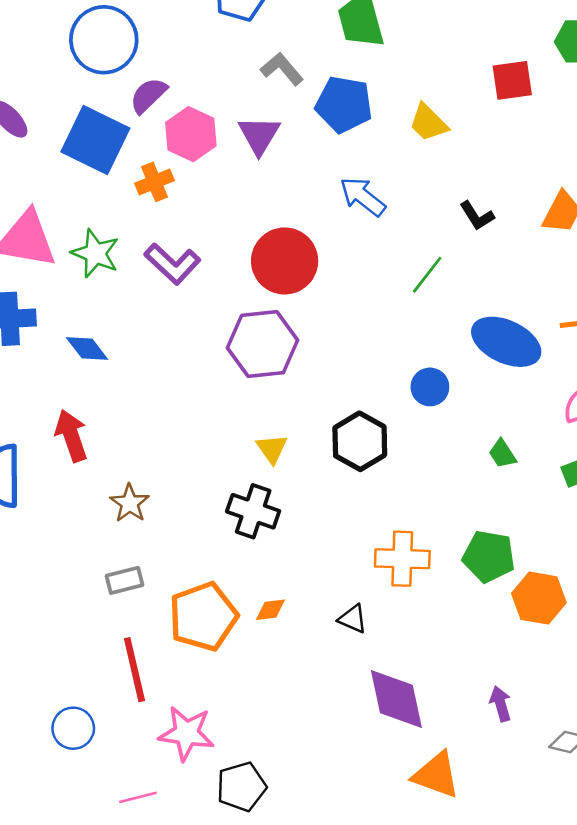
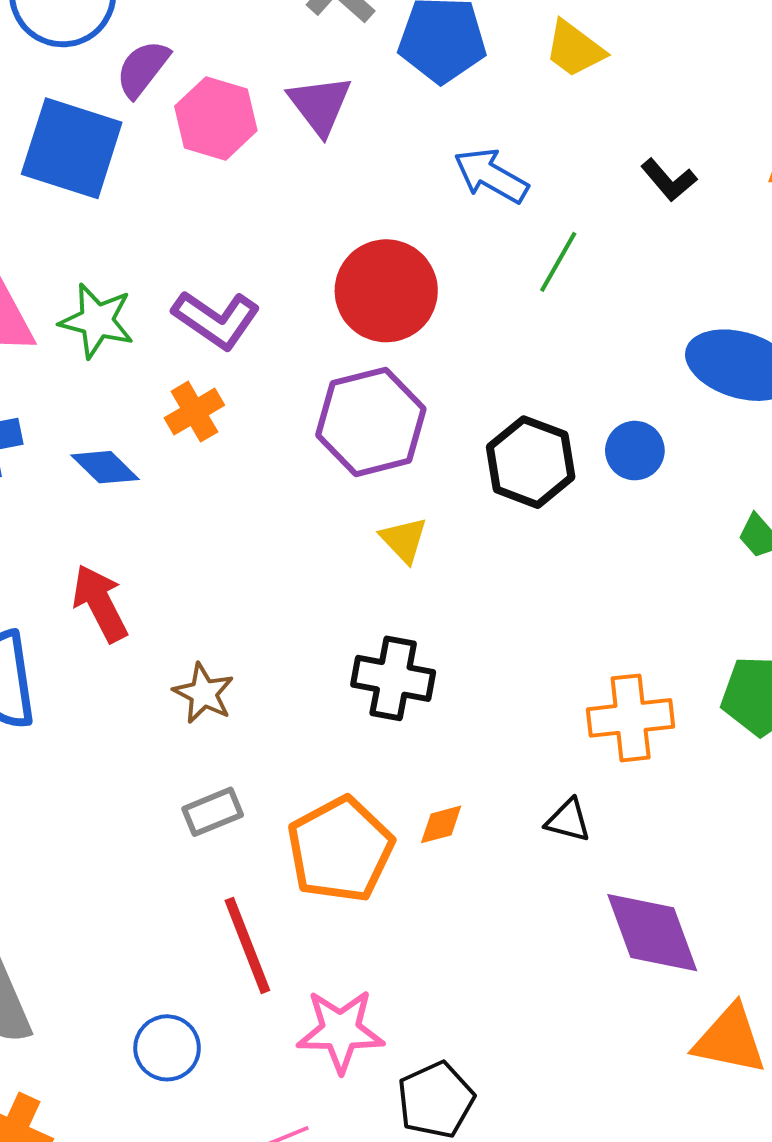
orange cross: (154, 182) -> (194, 412), moved
green line: (427, 275) -> (558, 262), moved
black hexagon: (360, 441) -> (531, 462), moved
yellow triangle: (272, 449) -> (404, 540), moved

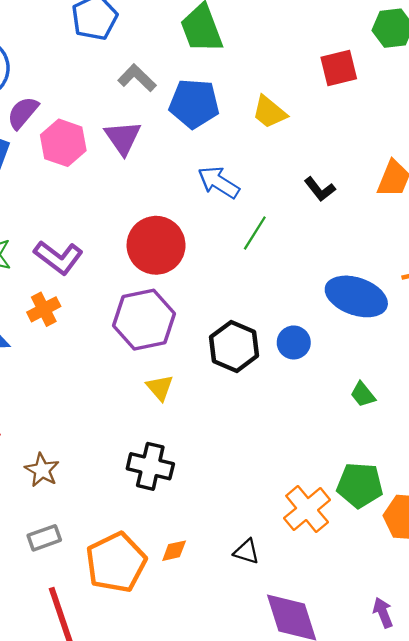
orange cross: (631, 718) -> (307, 509), moved, turned -36

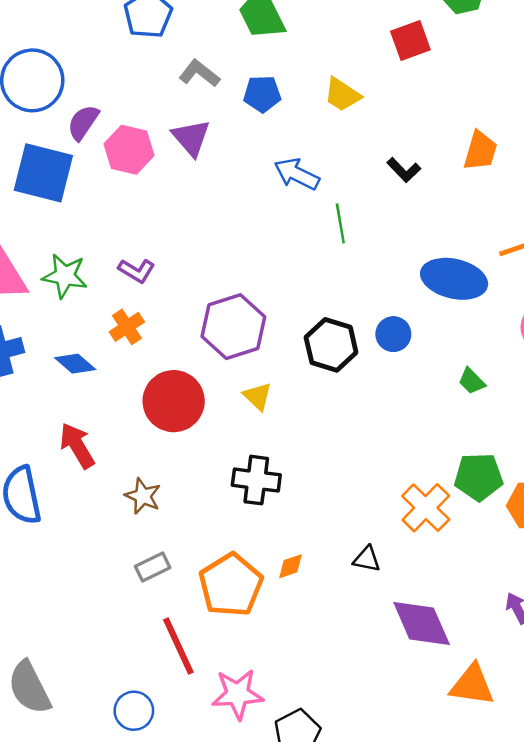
blue pentagon: (194, 104) -> (262, 94), size x0.7
green line: (255, 233) -> (340, 223), turned -36
red circle: (156, 245) -> (174, 401), moved
purple L-shape: (58, 257) -> (137, 271), size x0.7

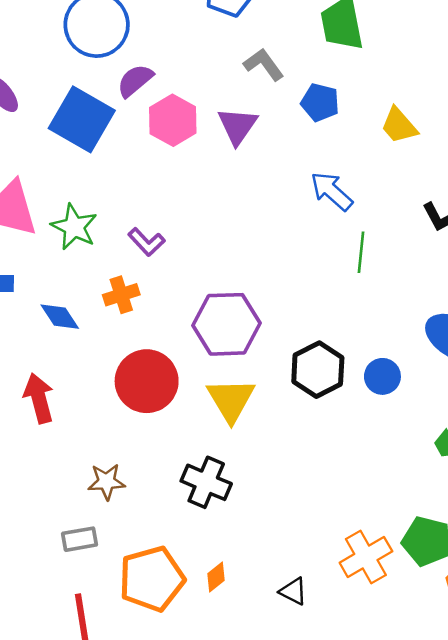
yellow triangle: (258, 396) -> (231, 400), size x1.6
brown star: (143, 496) -> (106, 482), moved, turned 30
orange diamond: (291, 566) -> (216, 577), turned -36

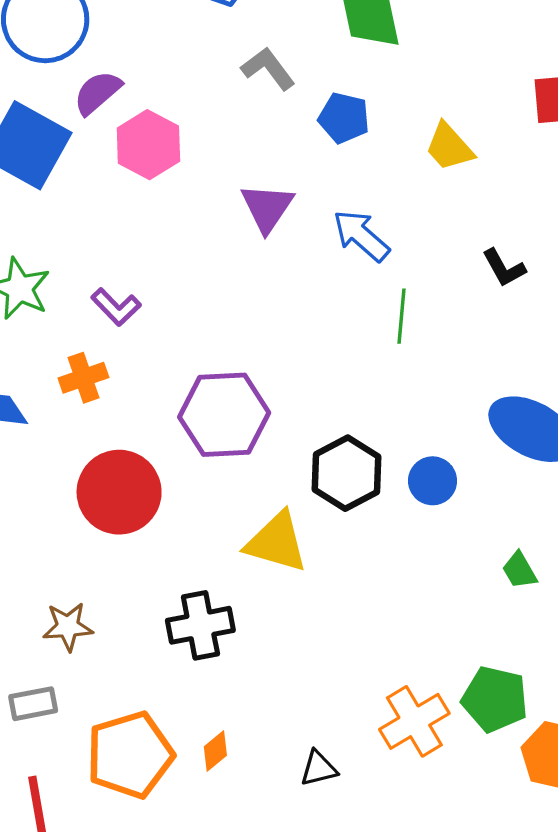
purple triangle: (238, 126) -> (267, 208), moved
yellow triangle: (231, 400) -> (277, 542), moved, turned -42
black cross: (206, 482) -> (200, 625), turned -33
black triangle: (293, 591) -> (319, 768), turned -40

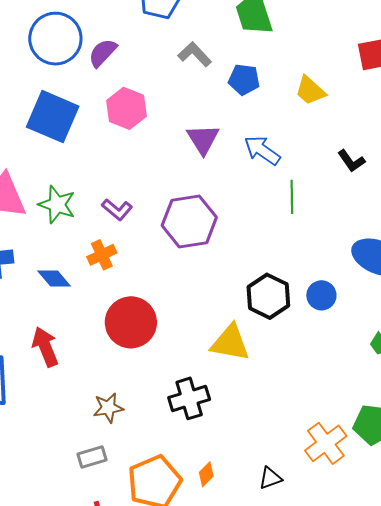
purple semicircle: (97, 93) -> (103, 53), moved
purple hexagon: (224, 415) -> (189, 221), moved

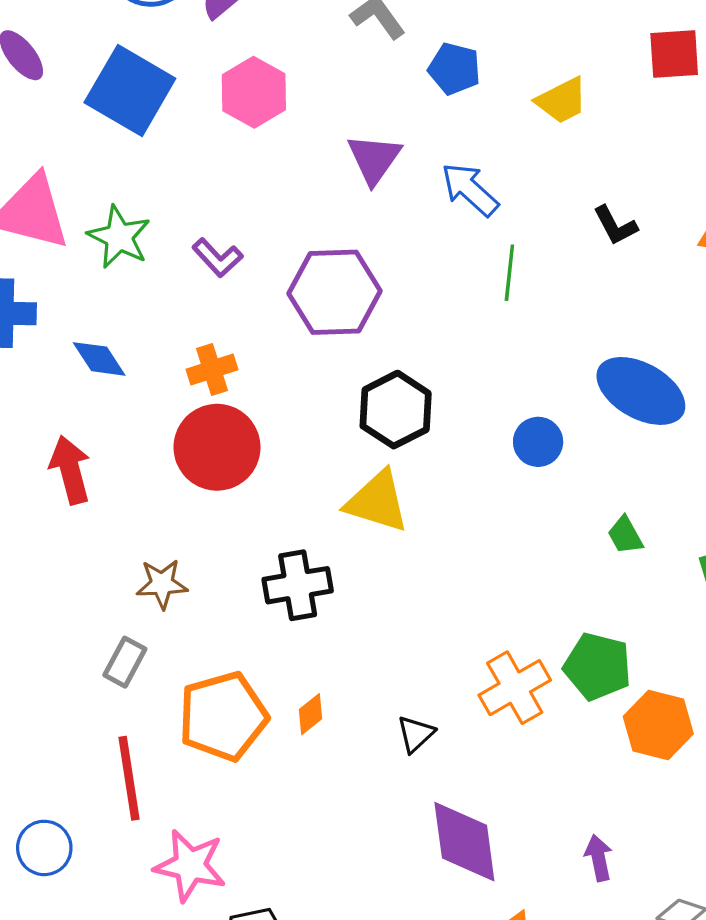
yellow trapezoid: (310, 91) -> (562, 100), turned -76
orange cross: (102, 255) -> (212, 370), moved
black hexagon: (268, 296) -> (396, 410), moved
gray rectangle: (92, 457) -> (125, 662), turned -52
black triangle: (270, 478) -> (416, 734), turned -30

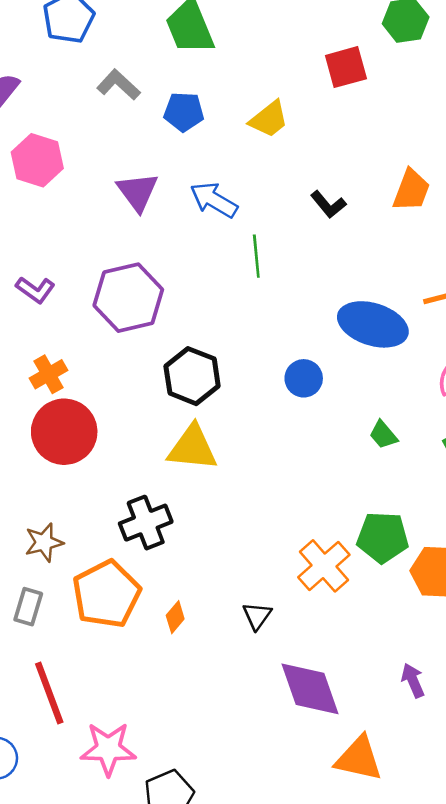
orange pentagon: (223, 716) -> (106, 594), moved

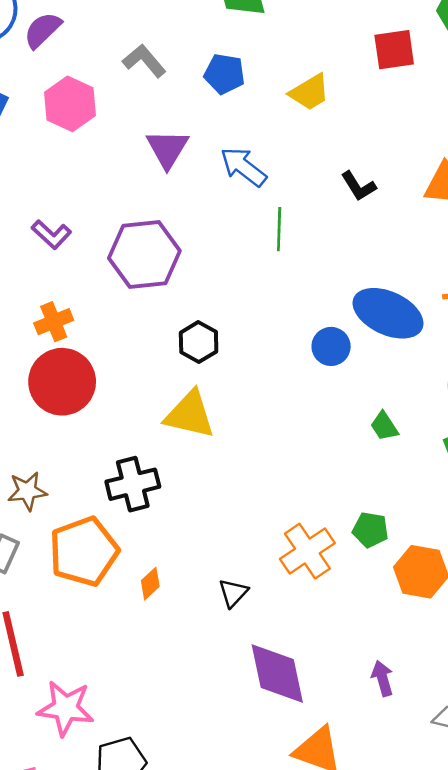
gray L-shape: (118, 85) -> (144, 61), moved
black hexagon: (192, 376) -> (199, 342), size x0.7
blue circle: (304, 378) -> (331, 346), moved
green pentagon: (383, 537) -> (370, 530), size x0.7

